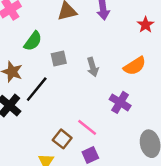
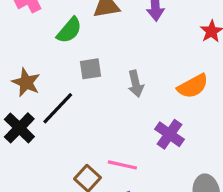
green semicircle: (33, 41) -> (69, 30), moved
pink line: (87, 127) -> (122, 165), turned -30

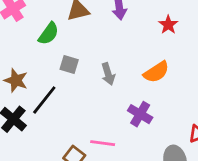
gray square: (90, 69) -> (69, 64), turned 30

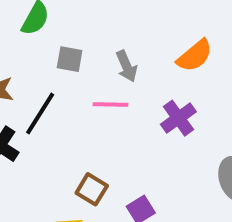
purple cross: (140, 114) -> (178, 118), turned 30
pink line: (103, 143) -> (110, 105), moved

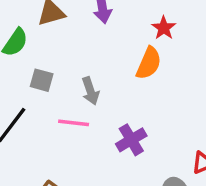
orange semicircle: (195, 56) -> (149, 63), moved, turned -32

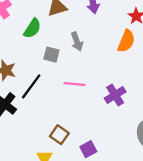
gray arrow: (90, 91) -> (77, 42), moved

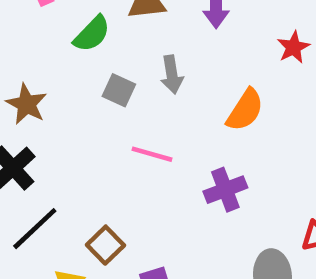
orange semicircle: (126, 41) -> (245, 110), moved
black line: (31, 86) -> (35, 229), moved

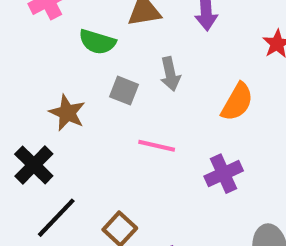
green semicircle: (92, 34) -> (97, 42), turned 66
brown star: (27, 104) -> (67, 113), moved

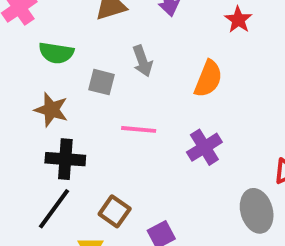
green semicircle: (97, 42) -> (56, 53), moved
black cross: (34, 165) -> (65, 159), moved, turned -33

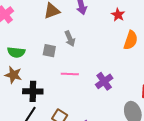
green semicircle: (56, 53) -> (16, 52), moved
orange semicircle: (208, 79) -> (131, 40), moved
brown star: (51, 110) -> (13, 75), moved

